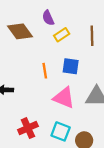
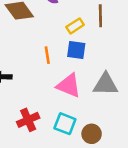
yellow rectangle: (62, 35) -> (75, 26), moved

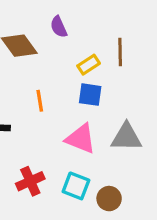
orange line: (47, 55) -> (40, 101), moved

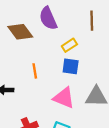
purple semicircle: (59, 27) -> (48, 18), size x1.5
brown line: (120, 52) -> (92, 21), moved

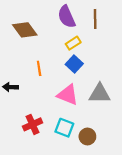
purple semicircle: (48, 18) -> (67, 17), moved
blue square: (71, 66) -> (74, 64), turned 35

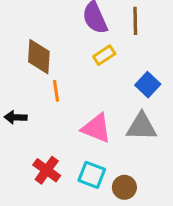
brown diamond: (25, 30) -> (39, 57), moved, turned 40
blue square: (74, 64) -> (148, 85), moved
red cross: (32, 124) -> (47, 170), turned -30

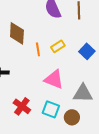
yellow rectangle: (104, 55) -> (58, 46), moved
orange line: (56, 91) -> (38, 49), moved
gray triangle: (142, 127) -> (83, 93), moved

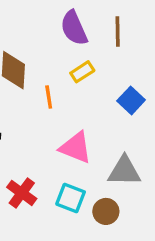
yellow rectangle: (58, 46) -> (82, 72), moved

